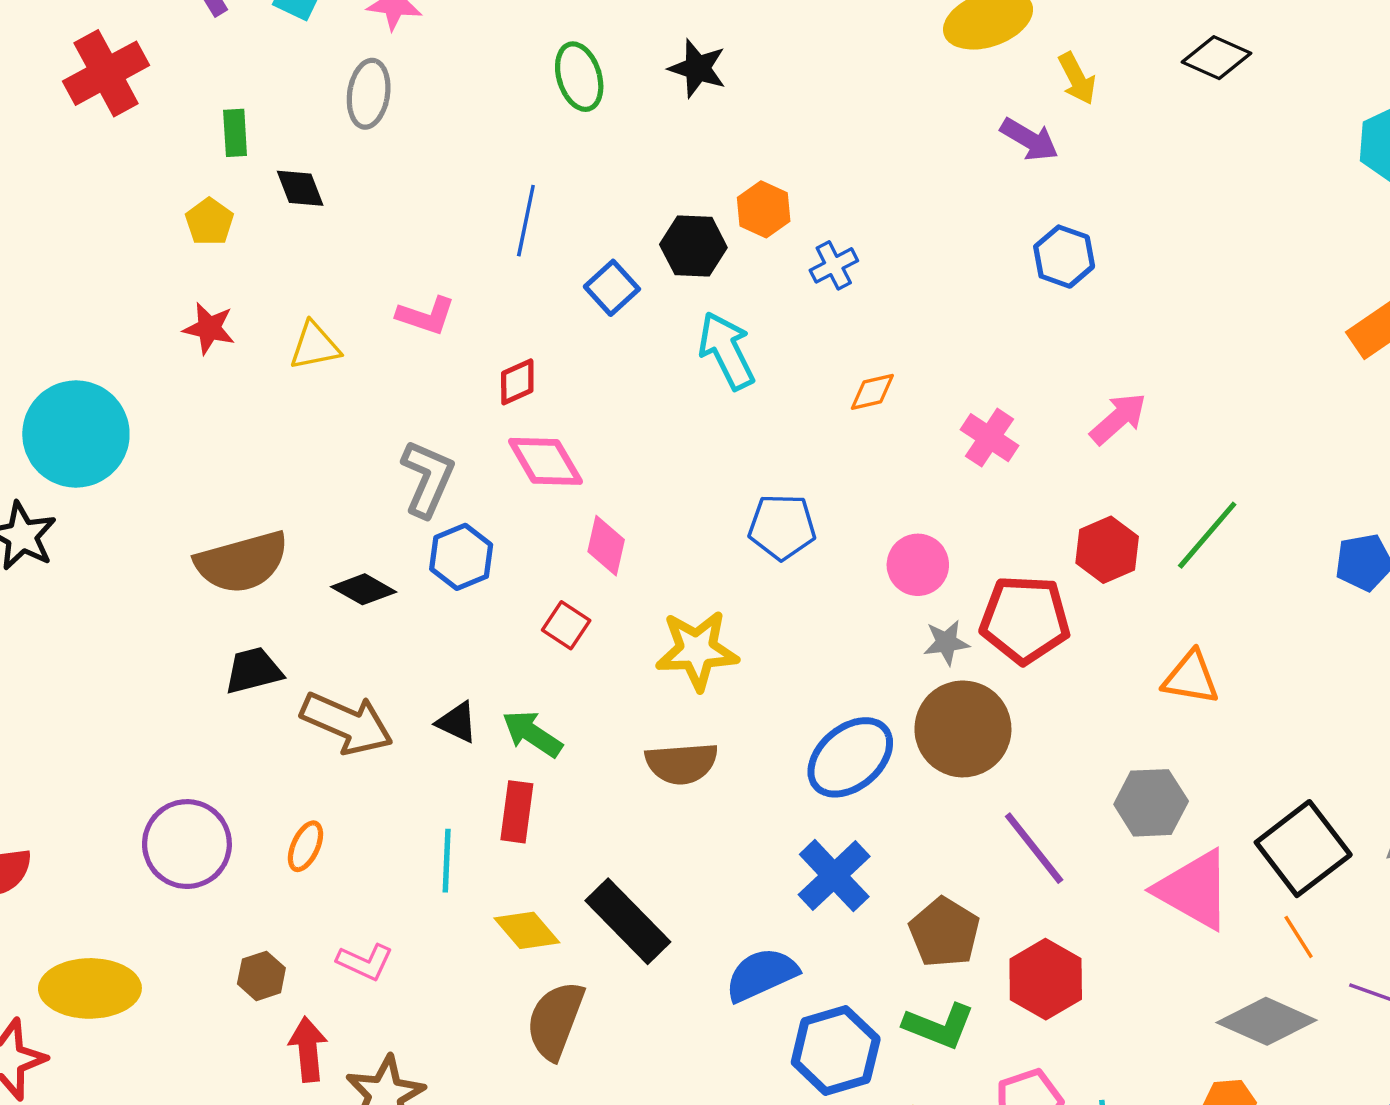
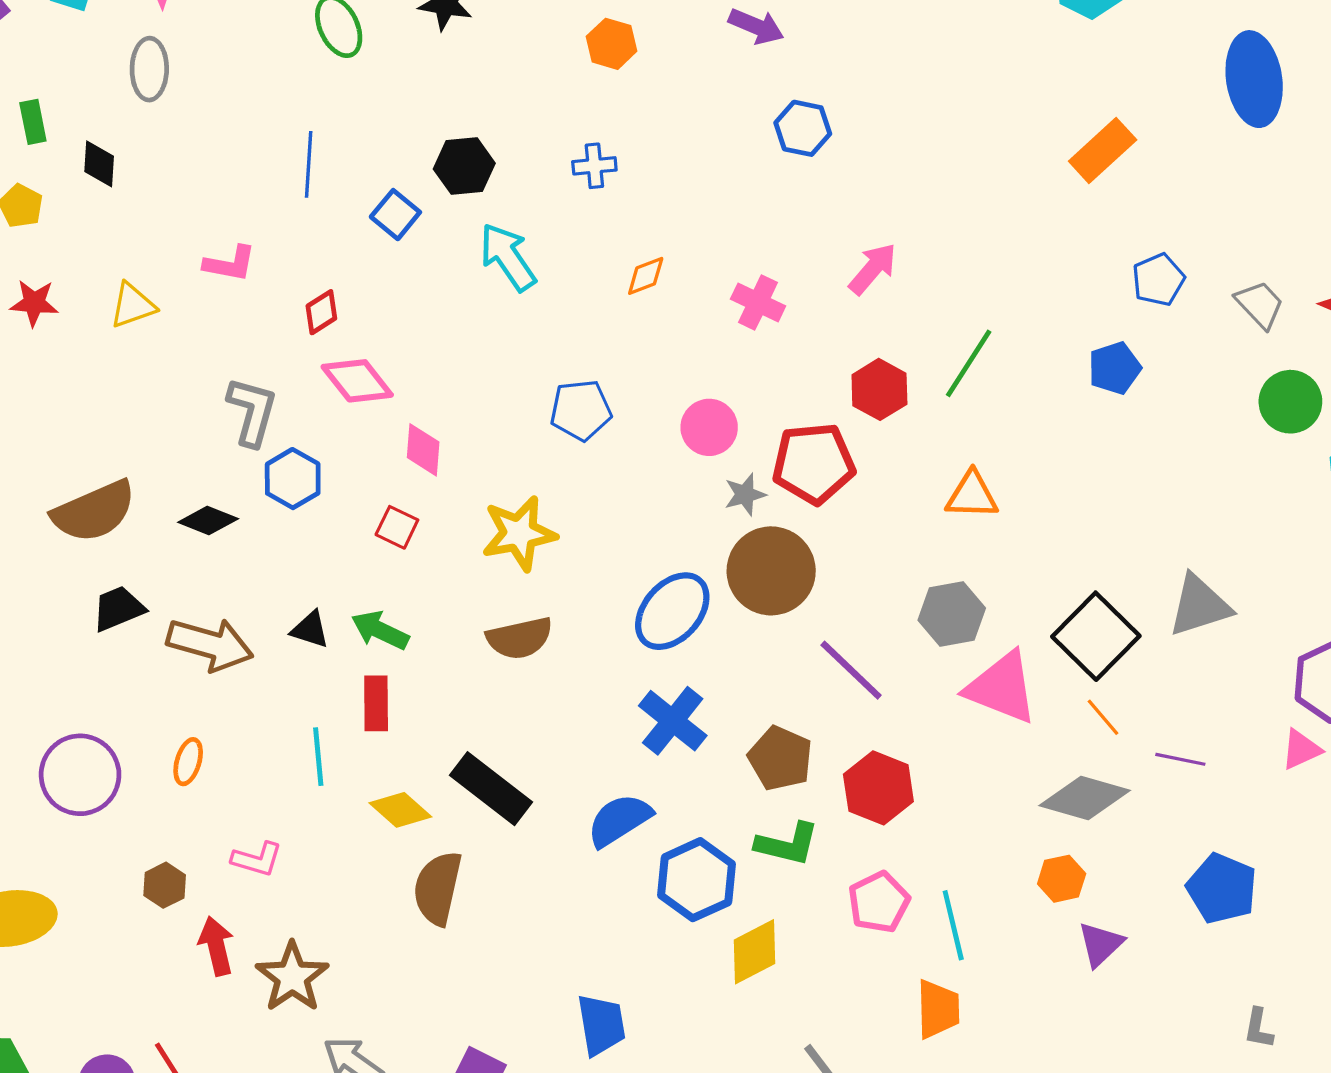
black diamond: (300, 188) -> (99, 164), turned 33
orange hexagon: (764, 209) -> (612, 44), moved
blue cross: (834, 265) -> (594, 166), turned 30

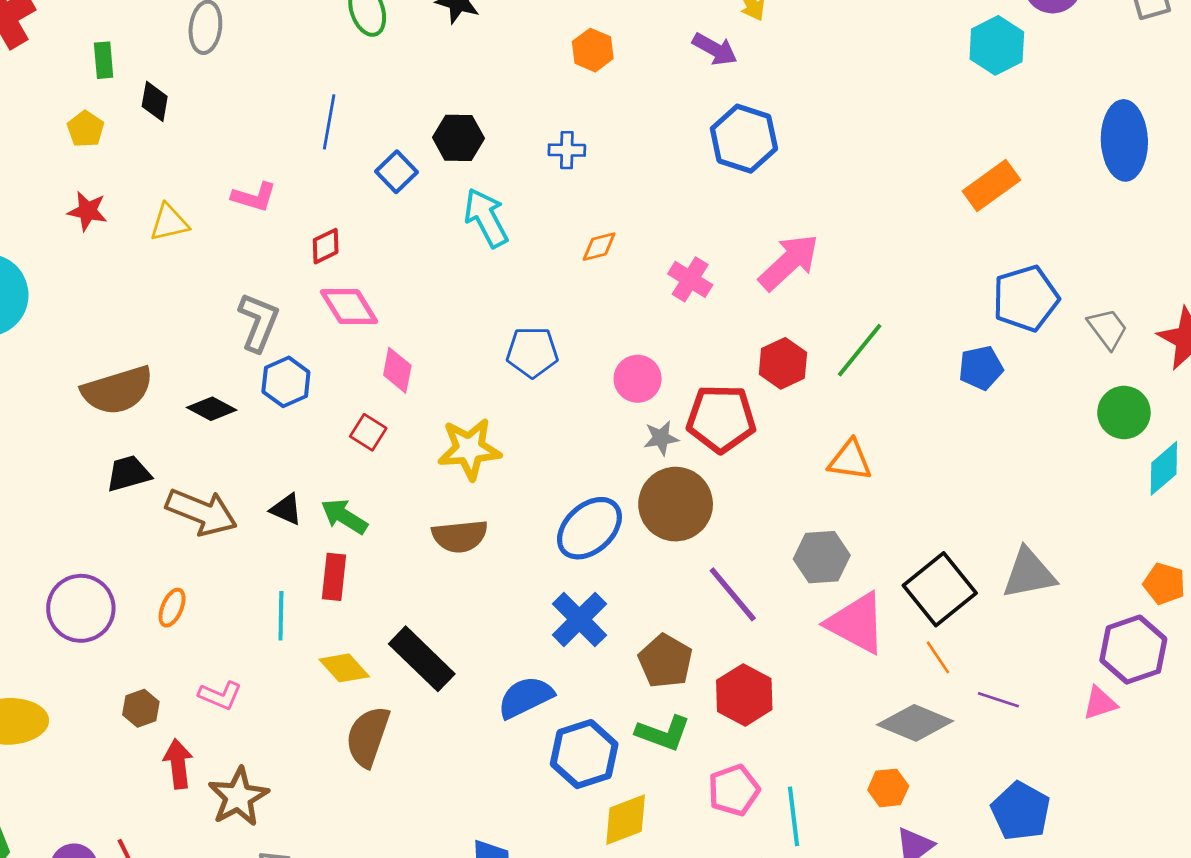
blue hexagon: (803, 128) -> (744, 139), size x1.4
pink arrow: (873, 269) -> (789, 262), size x1.4
blue pentagon: (1158, 280) -> (1026, 298), size x1.5

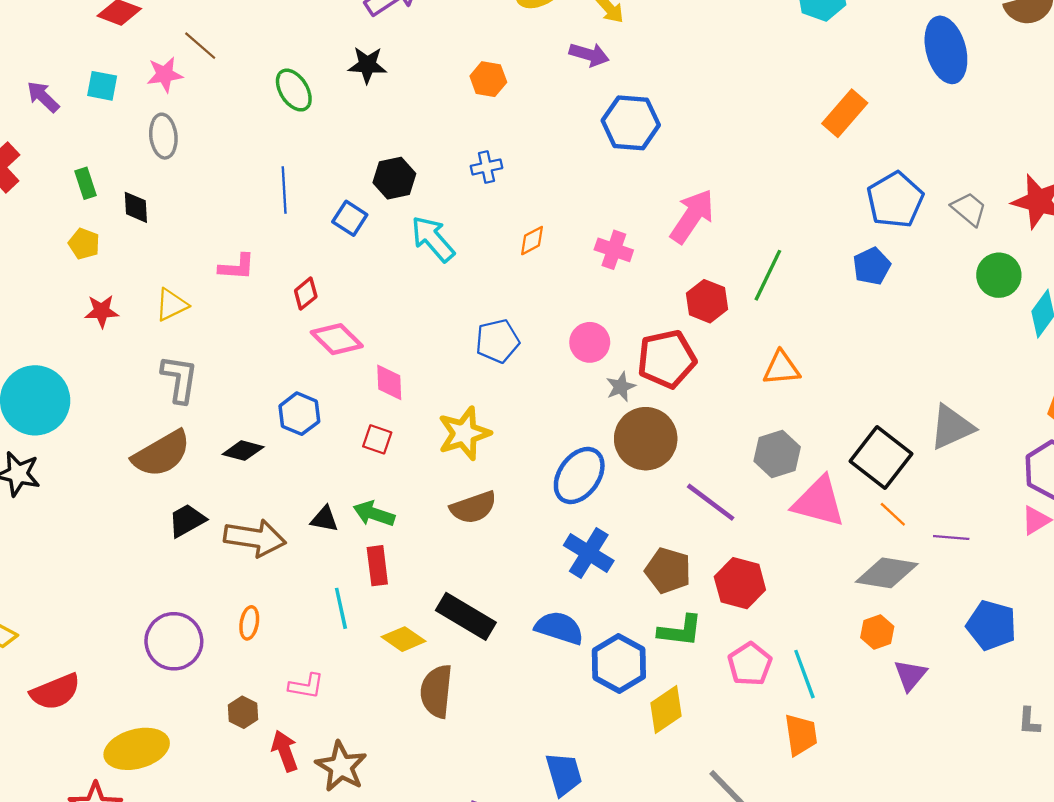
gray L-shape: (259, 322) -> (180, 379), moved
blue semicircle: (526, 697) -> (559, 628), turned 57

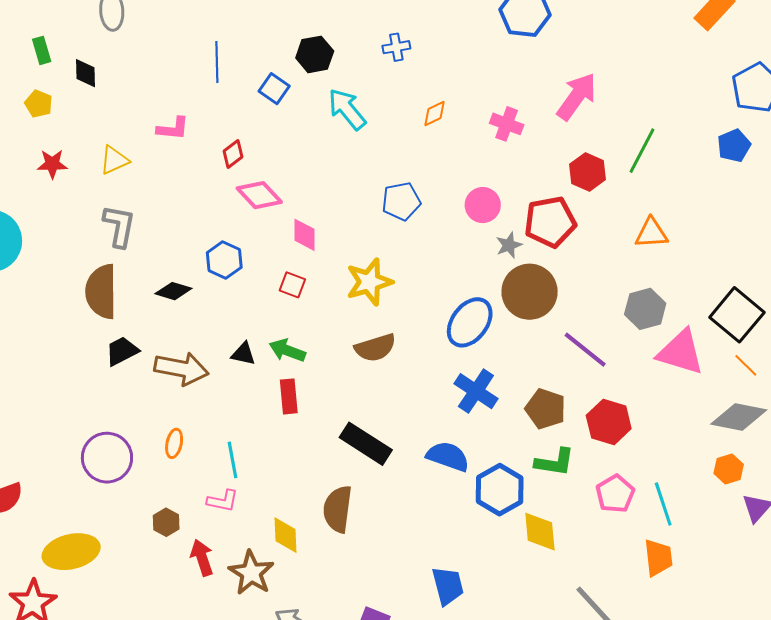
brown semicircle: (161, 454) -> (101, 292), turned 118
cyan line: (341, 608) -> (233, 460), moved
yellow diamond: (403, 639) -> (285, 535), moved, turned 51
yellow diamond: (666, 710) -> (540, 532), turned -63

